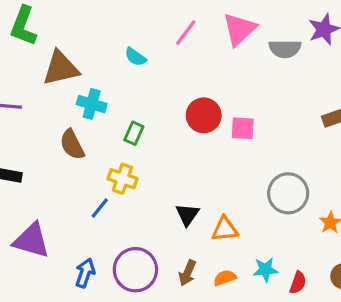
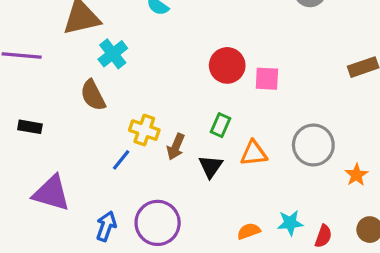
cyan cross: (92, 104) -> (113, 54), turned 36
green rectangle: (134, 133) -> (221, 125), moved
orange triangle: (225, 229) -> (254, 153), moved
brown arrow: (187, 273) -> (176, 147), moved

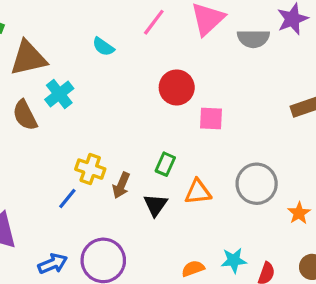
red circle: (227, 65) -> (177, 87), moved
brown semicircle: (93, 95) -> (25, 115), moved
blue arrow: (106, 226) -> (53, 264), turned 48

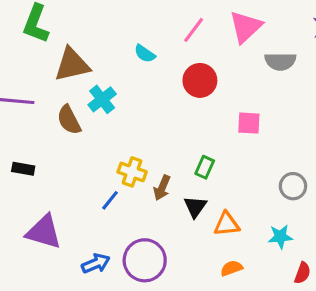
gray semicircle: (253, 39) -> (280, 62), moved
red circle: (177, 87) -> (200, 80), moved
gray circle: (257, 184) -> (293, 186), size x0.7
orange triangle: (198, 192) -> (227, 224), moved
cyan star: (234, 260) -> (280, 237), moved

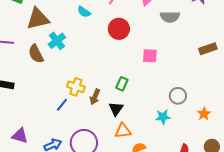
orange triangle: (227, 224) -> (123, 131), moved
purple triangle: (44, 232) -> (20, 136), moved, size x0.7
cyan star: (280, 237) -> (163, 117), moved

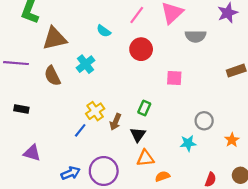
cyan cross: (57, 41) -> (85, 64), moved
yellow cross: (76, 87) -> (95, 111), turned 36
purple triangle: (20, 136) -> (32, 153), moved

